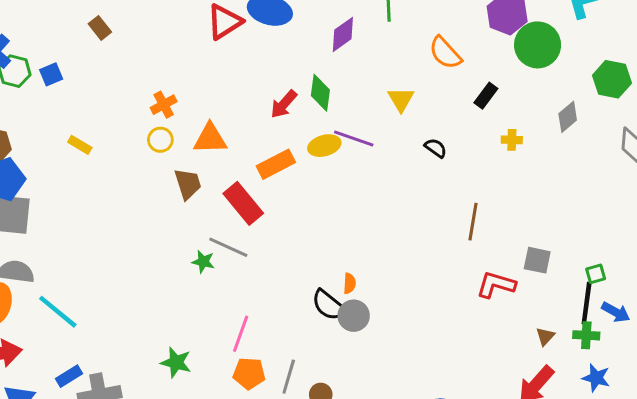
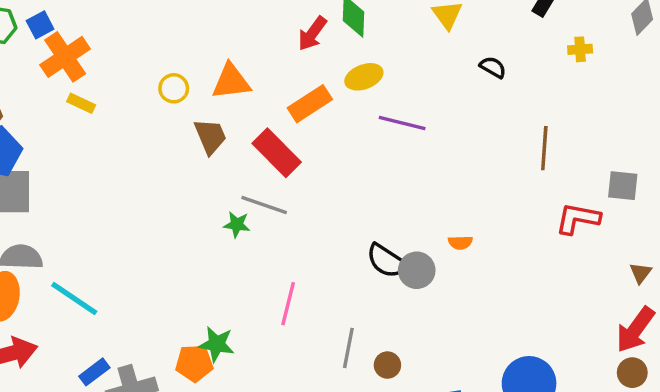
orange cross: (164, 105) -> (65, 57), moved, size x1.6
purple line: (354, 138) -> (402, 123), moved
orange semicircle: (350, 283) -> (460, 243), moved, turned 90
orange pentagon: (249, 373) -> (194, 363), moved

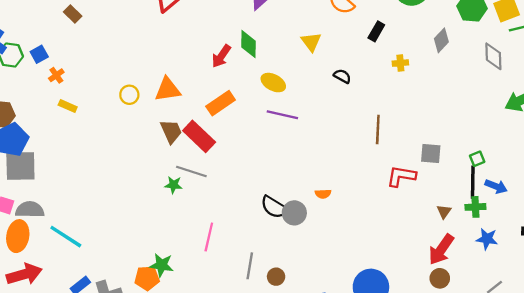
orange cross: (65, 57) -> (56, 75), size x0.5
yellow ellipse: (364, 77) -> (273, 83), moved, turned 50
brown trapezoid: (210, 136) -> (171, 131), moved

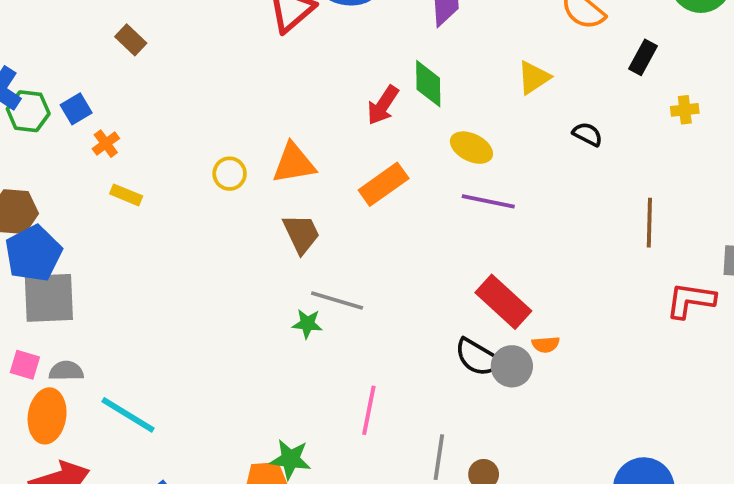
yellow triangle: (311, 42) -> (534, 78), turned 35
red rectangle: (199, 136) -> (503, 302), moved
orange semicircle: (323, 194) -> (546, 344), moved
gray semicircle: (30, 210) -> (66, 371), size x0.7

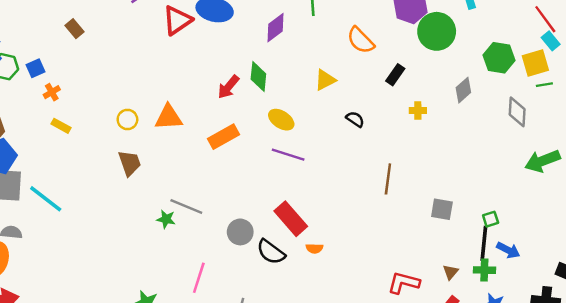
brown trapezoid: (301, 234) -> (130, 163), moved
red L-shape: (691, 300) -> (404, 283), moved
gray circle: (512, 366) -> (240, 232), moved
cyan line: (128, 415) -> (46, 199), moved

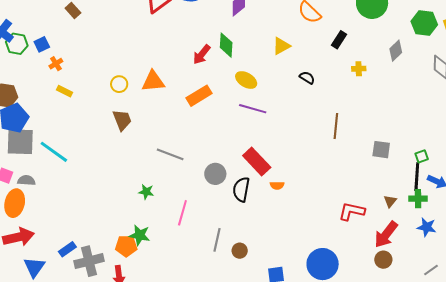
green star: (166, 219) -> (146, 192), moved
black semicircle: (271, 252) -> (241, 189), turned 65

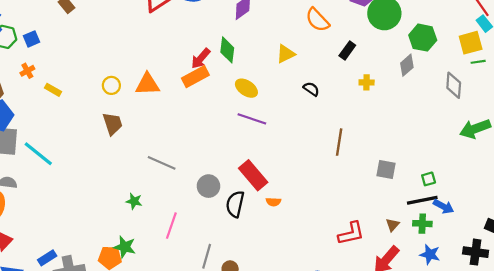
green hexagon: (424, 23) -> (423, 38), moved
orange cross: (56, 64) -> (27, 71), moved
orange rectangle: (199, 96) -> (195, 77), moved
black line: (417, 177) -> (422, 200), turned 72
red L-shape: (352, 211) -> (351, 233), turned 152

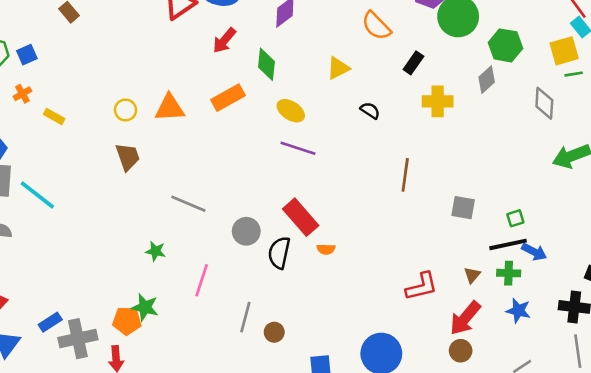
red arrow: (201, 59) -> (224, 40), moved
yellow cross: (367, 82) -> (438, 101), size x1.6

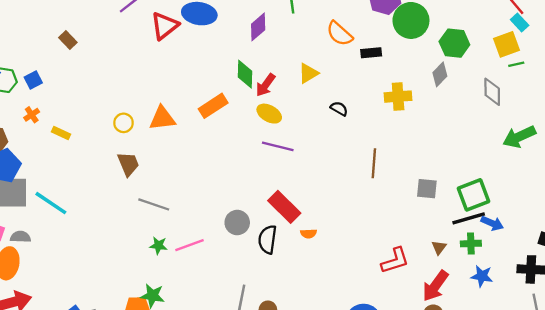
red arrow: (224, 40) -> (266, 85), moved
black rectangle: (413, 63) -> (371, 53), moved, turned 54
gray line: (188, 204) -> (154, 204), moved
green square: (515, 218) -> (474, 195), size x2.0
pink line: (202, 280) -> (190, 245), moved, turned 56

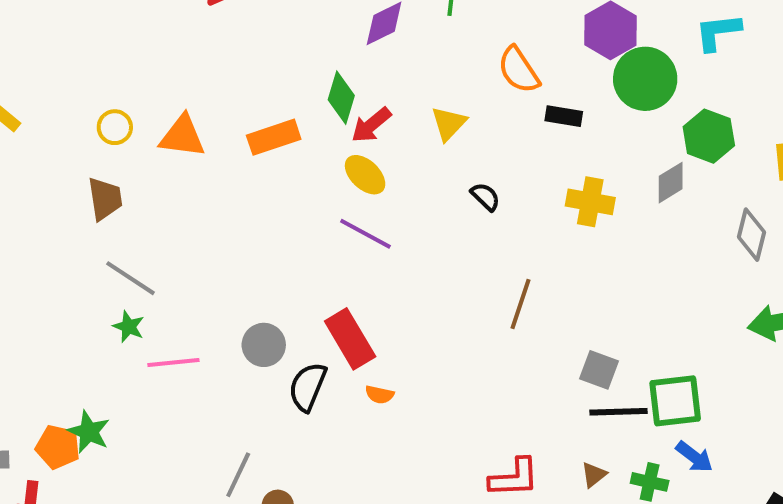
yellow triangle: (308, 73) -> (449, 124), turned -30
black line: (469, 218) -> (618, 412), moved
green star: (158, 246) -> (129, 327), moved

